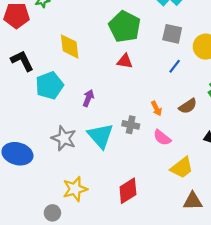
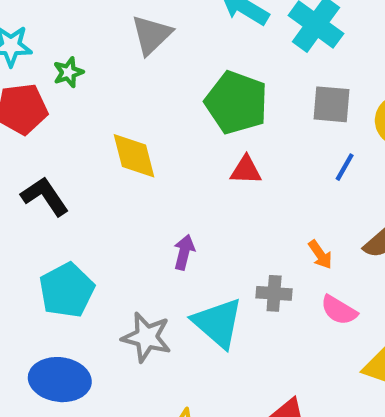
cyan pentagon: (49, 85) -> (67, 290), moved

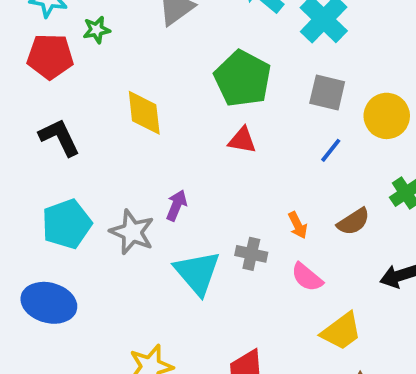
gray star: (147, 337) -> (132, 232), moved

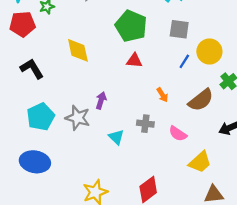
yellow circle: (387, 116) -> (209, 51), moved
brown semicircle: (353, 222) -> (201, 100), size x1.4
orange arrow: (298, 225) -> (162, 95), moved
cyan triangle: (197, 273) -> (116, 137), size x0.6

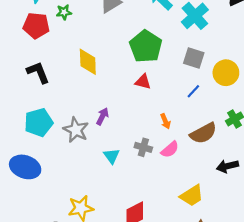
yellow circle: (209, 51) -> (226, 73), moved
pink semicircle: (178, 134) -> (170, 149), moved, turned -84

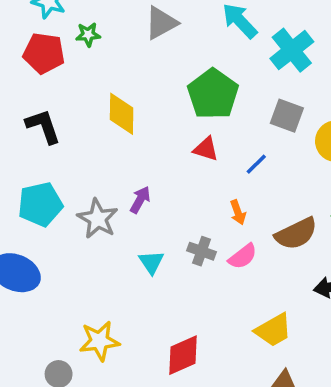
blue line: (193, 91) -> (256, 164), moved

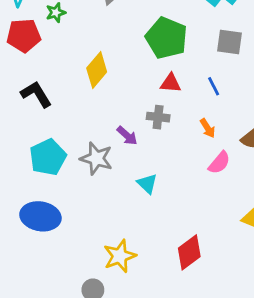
yellow diamond: (122, 114) -> (97, 70), turned 52
blue line: (256, 164) -> (214, 86), turned -60
purple arrow: (140, 200) -> (127, 136), turned 115
gray cross: (202, 251) -> (158, 117), moved

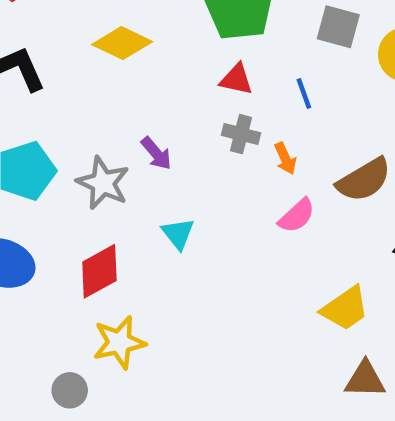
yellow diamond: (97, 70) -> (122, 43), turned 68
gray cross: (158, 117) -> (241, 134), moved
red diamond: (189, 252) -> (99, 271), moved

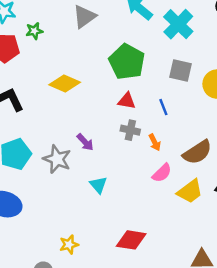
red diamond: (99, 271) -> (131, 240), moved, turned 40
yellow trapezoid: (345, 308) -> (190, 191), moved
yellow star: (119, 342) -> (69, 245), size x0.7

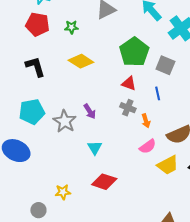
green star: (34, 31) -> (71, 27), moved
gray square: (181, 71) -> (165, 65), moved
red diamond: (131, 240) -> (104, 182), moved

